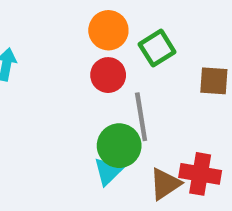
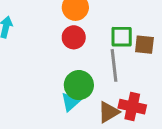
green square: (157, 48) -> (122, 37), moved, turned 30
gray line: (141, 117) -> (114, 65), moved

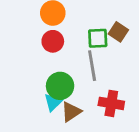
brown square: (144, 45) -> (118, 32), moved, turned 30
brown triangle: (109, 112) -> (71, 112), moved

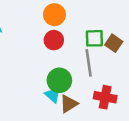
brown square: (118, 32) -> (114, 43), moved
cyan triangle: (53, 102) -> (53, 95), turned -36

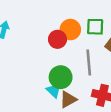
orange circle: (54, 15) -> (70, 30), moved
green square: (94, 38) -> (95, 27), moved

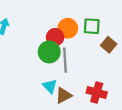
gray line: (89, 62) -> (65, 60), moved
green circle: (61, 77) -> (49, 52), moved

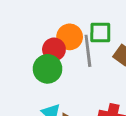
gray line: (65, 60) -> (88, 51), moved

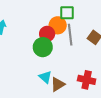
green square: (100, 32) -> (67, 13), moved

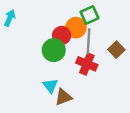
green square: (67, 13) -> (89, 15), turned -35
red cross: (87, 80) -> (87, 64), moved

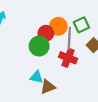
green square: (89, 15) -> (81, 25), moved
cyan triangle: (50, 86) -> (36, 77), turned -40

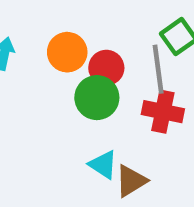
orange circle: (58, 26) -> (67, 52), moved
cyan triangle: (36, 77) -> (103, 165), turned 32

